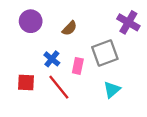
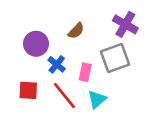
purple circle: (31, 21) -> (36, 44), moved
purple cross: (128, 22) -> (125, 24), moved
cyan triangle: (112, 90) -> (97, 99), moved

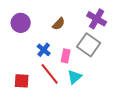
purple circle: (36, 44) -> (21, 23), moved
gray square: (115, 58) -> (89, 45), turned -35
red square: (28, 90) -> (22, 81), moved

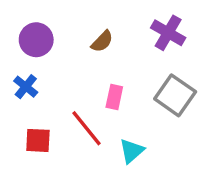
gray square: (89, 45) -> (175, 95), moved
blue cross: (44, 50) -> (26, 87), moved
cyan triangle: (75, 77) -> (132, 151), moved

